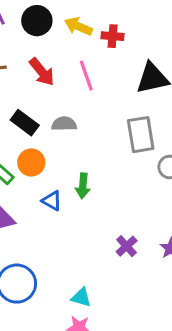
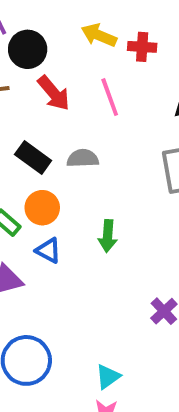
black circle: (37, 21) -> (28, 49), moved
blue triangle: (52, 201) -> (48, 250), moved
cyan triangle: (81, 297) -> (108, 377), turned -50

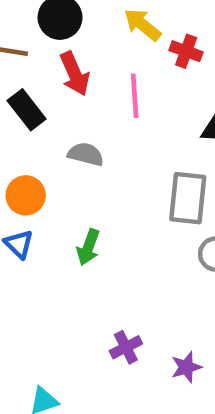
black rectangle: (33, 157) -> (27, 110), moved

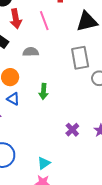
red arrow: (75, 74) -> (16, 19), turned 30

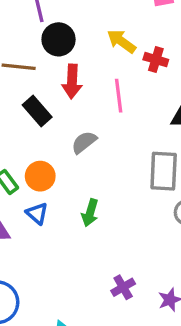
gray semicircle: (31, 52) -> (84, 142), turned -49

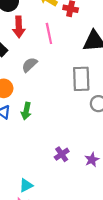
green arrow: (90, 213) -> (26, 111), moved

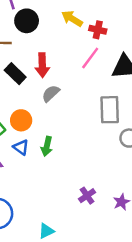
red arrow: (19, 27) -> (42, 65), moved
pink line: (49, 33) -> (90, 58), moved, turned 48

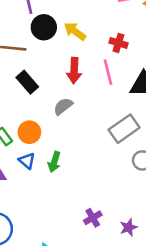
yellow arrow: (72, 19) -> (75, 31), moved
pink line: (90, 58) -> (108, 72), turned -55
red arrow: (42, 65) -> (74, 71), moved
gray rectangle: (110, 110) -> (124, 129), turned 52

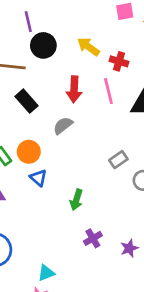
yellow arrow: (75, 31) -> (88, 47), moved
gray rectangle: (124, 129) -> (118, 160), moved, size x0.6
blue triangle: (27, 161) -> (38, 178), moved
green arrow: (54, 162) -> (76, 200), moved

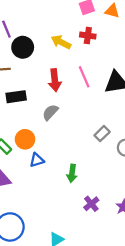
red cross: (119, 61) -> (88, 36), moved
black rectangle: (27, 101) -> (16, 97), turned -48
blue triangle: (38, 178) -> (37, 160), turned -49

